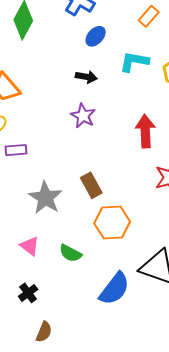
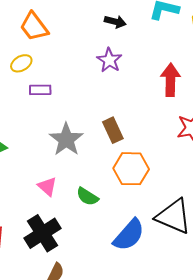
black cross: (28, 293) -> (43, 233), size x1.8

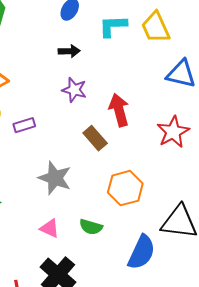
red arrow: (170, 80) -> (119, 110), moved
purple rectangle: (40, 90) -> (24, 125), moved
brown rectangle: (113, 130) -> (95, 138), moved

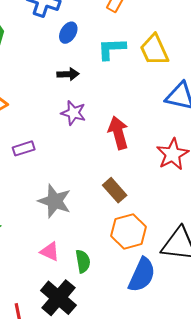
brown rectangle: (95, 138) -> (115, 190), moved
orange hexagon: (125, 188) -> (129, 231), moved
green semicircle: (91, 227) -> (83, 261), moved, turned -115

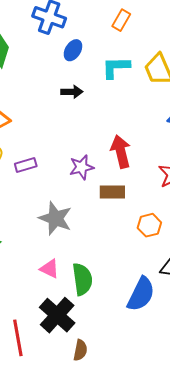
purple star: (73, 113) -> (82, 167), moved, turned -30
brown rectangle: (115, 190) -> (112, 192), moved, turned -50
orange hexagon: (129, 231) -> (149, 225), moved, size x0.7
green semicircle: (83, 261) -> (82, 279), size x1.4

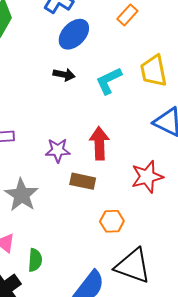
blue ellipse: (73, 50) -> (74, 34), size x1.5
cyan L-shape: (116, 67) -> (109, 81), moved, turned -36
green semicircle: (82, 279) -> (35, 260), size x0.7

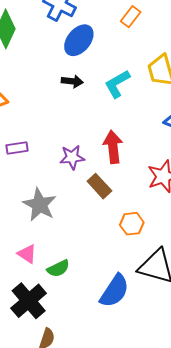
brown rectangle: (83, 181) -> (99, 186), turned 40
green semicircle: (35, 260) -> (58, 268), turned 65

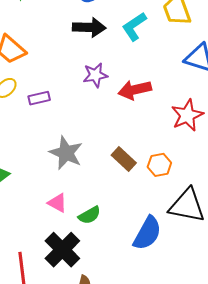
black arrow: (72, 81) -> (89, 27), size x1.5
red arrow: (113, 147) -> (135, 90), turned -92
purple star: (72, 157) -> (95, 75), moved
brown rectangle: (99, 186) -> (124, 159), moved

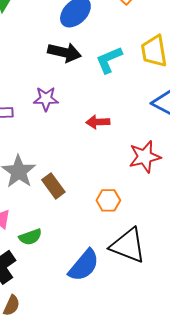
purple star: (95, 75) -> (46, 99), moved
red arrow: (135, 90) -> (98, 122), size x0.7
brown rectangle: (124, 159) -> (53, 186), moved

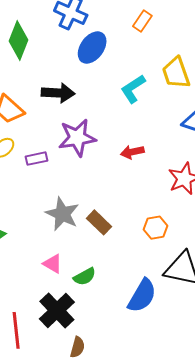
black arrow: (65, 52) -> (58, 93), moved
purple star: (46, 99) -> (77, 138), size x1.5

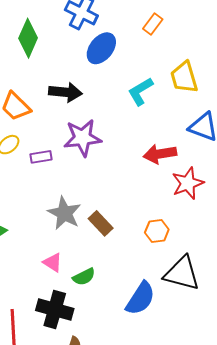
red arrow: (132, 152) -> (160, 154), moved, size x1.4
black cross: (57, 311) -> (55, 310), turned -33

